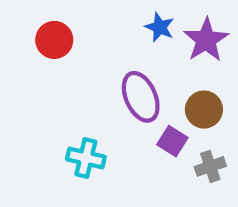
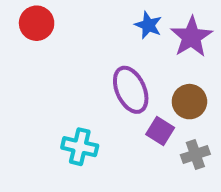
red circle: (54, 40) -> (37, 23), moved

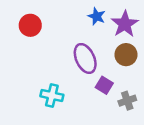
red circle: (37, 23) -> (30, 25), moved
brown circle: (189, 102) -> (126, 55), moved

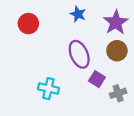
blue star: (97, 16) -> (78, 14), moved

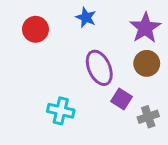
blue star: (78, 14) -> (86, 17), moved

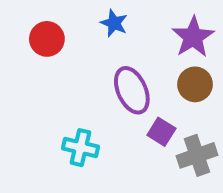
gray cross: (148, 117) -> (197, 155), size x1.4

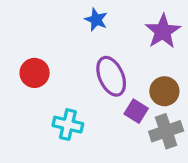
red circle: (47, 39) -> (35, 73), moved
brown circle: (195, 84) -> (164, 91), moved

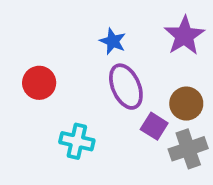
blue star: (96, 20) -> (113, 41), moved

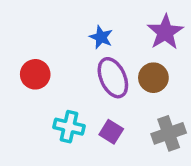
brown circle: (186, 104) -> (153, 78), moved
purple square: (154, 126) -> (111, 132), moved

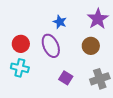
purple ellipse: (113, 78) -> (51, 46), moved
cyan cross: (69, 127) -> (20, 68), moved

